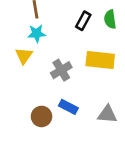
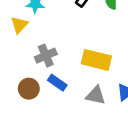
yellow rectangle: (100, 60) -> (96, 60), moved
gray cross: (61, 70) -> (46, 56), moved

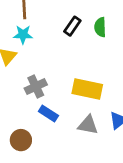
brown circle: (29, 89) -> (21, 140), moved

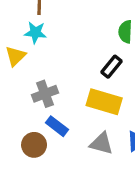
black rectangle: (72, 26) -> (112, 67), moved
brown circle: (21, 140) -> (34, 145), moved

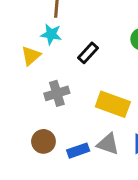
black rectangle: (112, 67) -> (88, 53), moved
blue rectangle: (57, 126) -> (78, 151), moved, turned -60

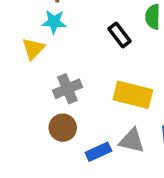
black rectangle: (88, 53) -> (120, 35), moved, turned -75
brown circle: (43, 141) -> (63, 128), moved

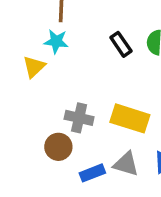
black rectangle: (120, 35) -> (121, 44), moved
gray cross: (67, 89) -> (79, 118), moved, turned 32

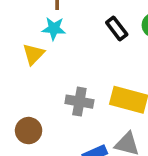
brown circle: (58, 147) -> (29, 131), moved

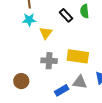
yellow triangle: (33, 54) -> (46, 33), moved

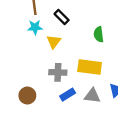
green semicircle: (85, 11) -> (99, 34), moved
black rectangle: (66, 15) -> (62, 17), moved
blue rectangle: (62, 90) -> (68, 95), moved

